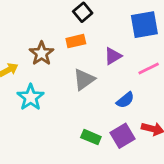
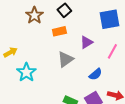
brown star: (42, 53) -> (34, 15), moved
pink line: (149, 68) -> (112, 51), turned -35

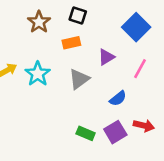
black square: (64, 10) -> (78, 16), turned -32
blue square: (109, 19) -> (136, 27), turned -35
cyan star: (26, 72) -> (38, 74), moved

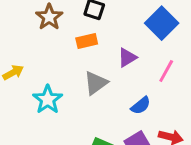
cyan star: (38, 74) -> (48, 100), moved

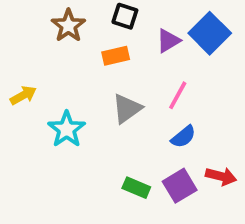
purple triangle: (127, 58) -> (168, 41), moved
pink line: (166, 71) -> (178, 95), moved

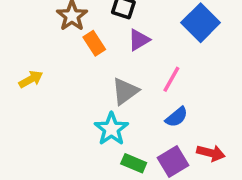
purple triangle: (168, 41) -> (139, 40), moved
orange rectangle: (116, 56) -> (94, 43), moved, turned 70
cyan star: (67, 129) -> (111, 129), moved

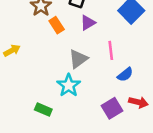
pink line: (171, 79) -> (111, 50), turned -36
blue semicircle: (177, 117) -> (125, 75), moved
green rectangle: (134, 163) -> (43, 109), moved

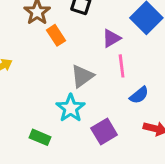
purple triangle: (88, 23) -> (111, 38), moved
purple square: (112, 108) -> (104, 132), moved

